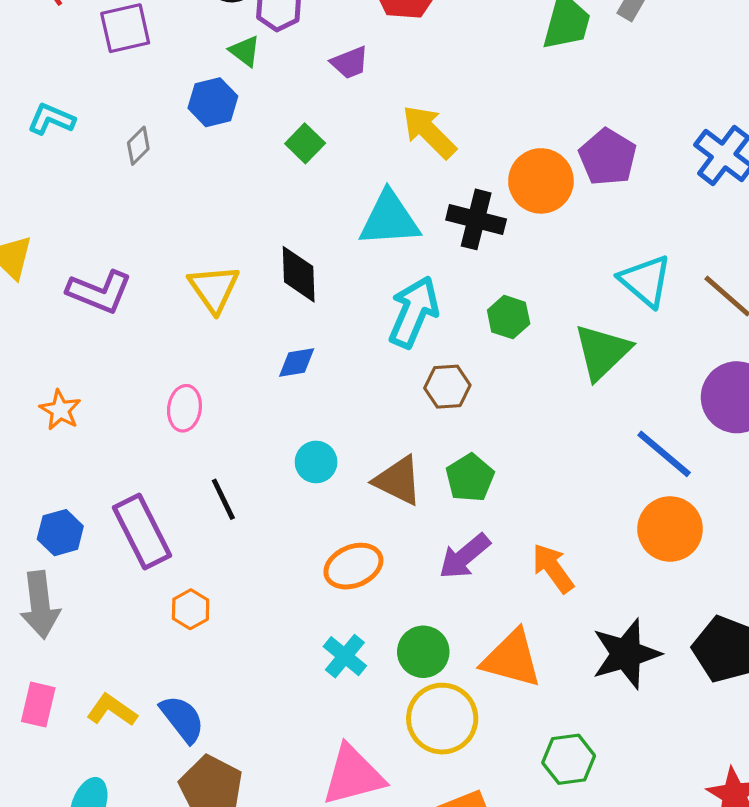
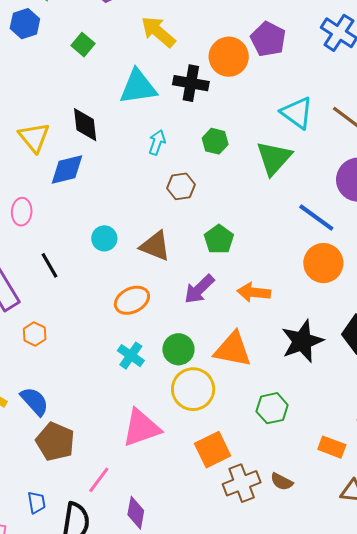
cyan arrow: (414, 312) -> (157, 142), size x0.6
blue diamond: (297, 363) -> (67, 169), moved, size x1.5
green pentagon: (470, 478) -> (219, 239), moved
orange arrow: (553, 568) -> (254, 292), turned -44

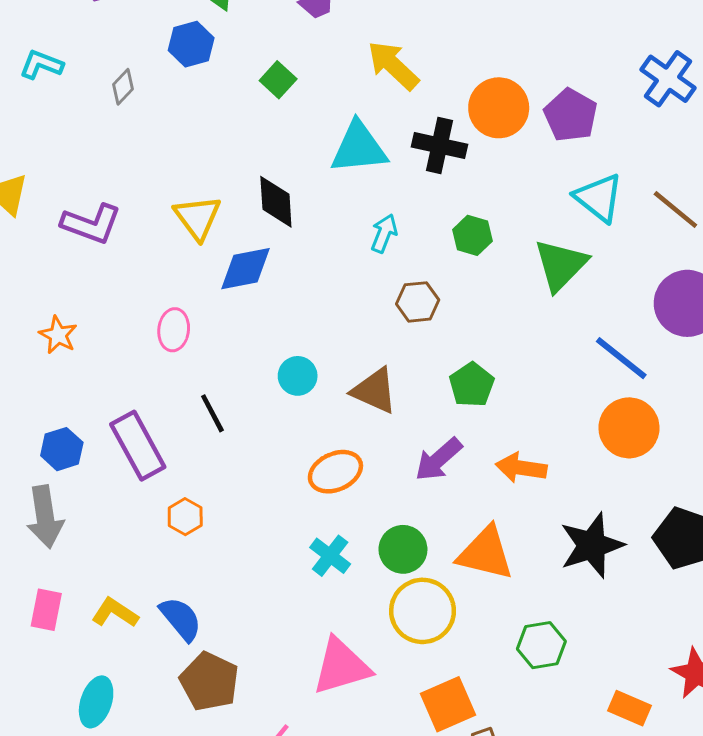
purple pentagon: (268, 39) -> (571, 115), moved

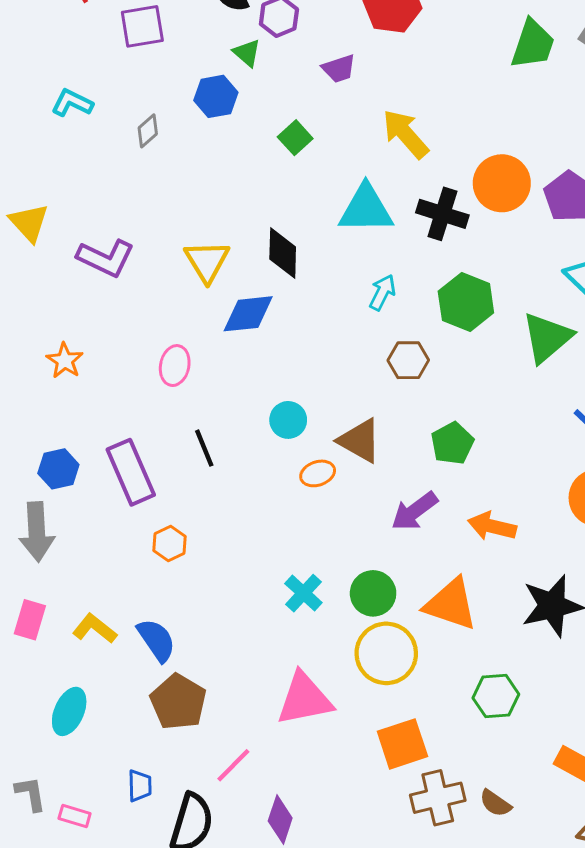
green hexagon: (472, 235) -> (466, 302), size x1.5
orange ellipse: (335, 472) -> (318, 473), moved, size x0.7

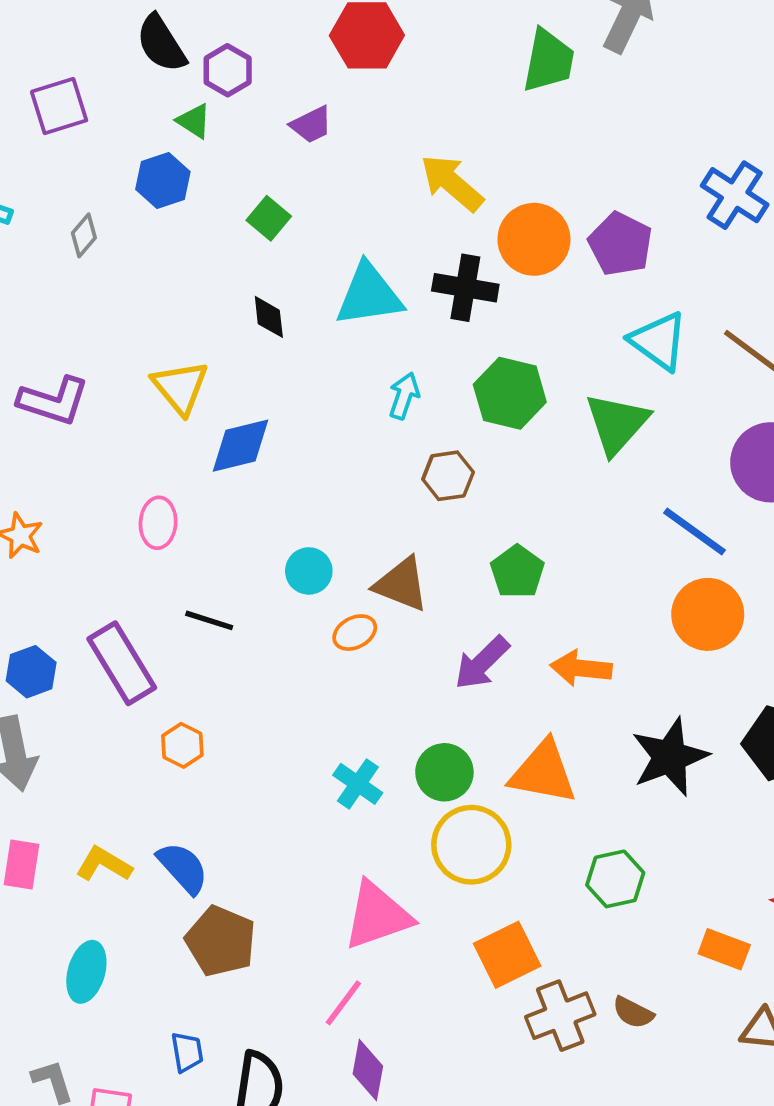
yellow arrow: (405, 134) -> (452, 183), moved
black diamond: (283, 253) -> (269, 317), moved, size x0.7
black line: (204, 448) -> (209, 620), turned -42
pink line: (233, 765) -> (343, 1003), moved

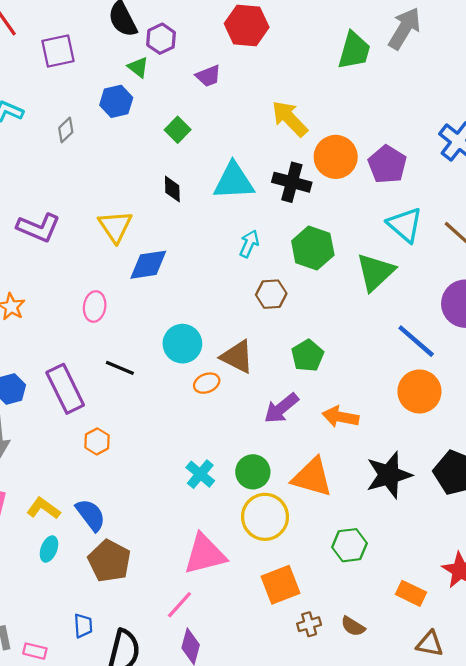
cyan circle: (309, 571) -> (182, 344), size x1.4
cyan ellipse: (86, 972) -> (49, 549), moved, size x0.7
brown cross: (560, 1016) -> (309, 624), size x0.6

